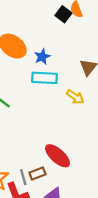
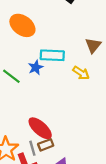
blue star: (42, 57) -> (36, 67), moved
red ellipse: (58, 156) -> (40, 128), moved

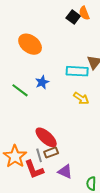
cyan rectangle: (52, 55) -> (77, 71), moved
yellow arrow: (81, 73) -> (81, 98), moved

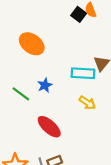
red ellipse: (46, 137) -> (49, 127), moved

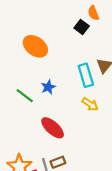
black square: (79, 14) -> (82, 27), moved
cyan rectangle: (83, 73) -> (86, 75), turned 70

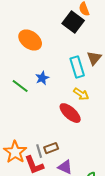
black square: (82, 27) -> (73, 22), size x1.5
red ellipse: (53, 128) -> (70, 113), moved

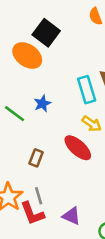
black square: (73, 22) -> (46, 33), moved
brown rectangle: (51, 148) -> (36, 158), moved, turned -48

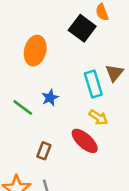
black square: (46, 33) -> (82, 28), moved
orange ellipse: (27, 56) -> (35, 51), turned 68

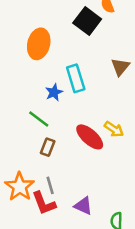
cyan rectangle: (93, 84) -> (76, 78), moved
green line: (23, 107) -> (39, 119), moved
yellow arrow: (98, 117) -> (114, 129), moved

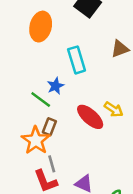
brown triangle: (120, 67) -> (120, 49), turned 30
blue star: (54, 92) -> (55, 86), moved
orange star: (20, 187) -> (36, 140), moved

